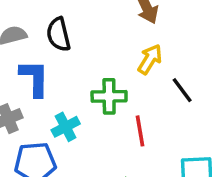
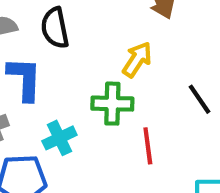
yellow arrow: (150, 59) -> (137, 59), moved

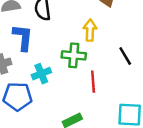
yellow arrow: (137, 59) -> (90, 30), turned -35

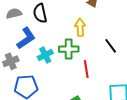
blue L-shape: (23, 38) -> (26, 38), turned 55
cyan cross: (41, 74) -> (45, 55), moved

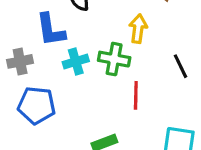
blue L-shape: (26, 38) -> (51, 30), turned 105

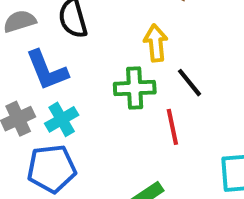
cyan cross: (76, 62) -> (62, 119), moved
black line: (180, 66) -> (190, 83), moved

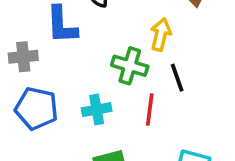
cyan cross: (62, 119) -> (97, 110), moved

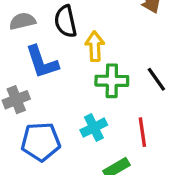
yellow arrow: (161, 34) -> (95, 46), moved
red line: (150, 109) -> (142, 132), moved

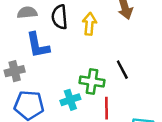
yellow arrow: (95, 46) -> (89, 24), moved
green cross: (112, 81) -> (92, 81), moved

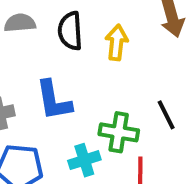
blue L-shape: (38, 45) -> (54, 100), moved

